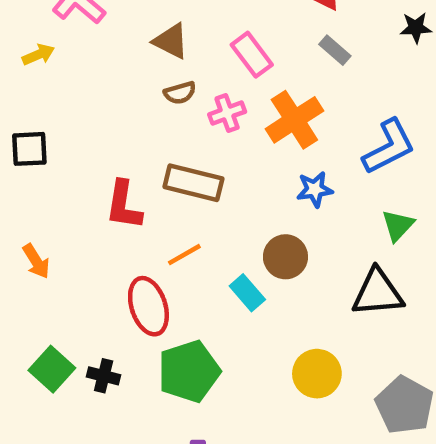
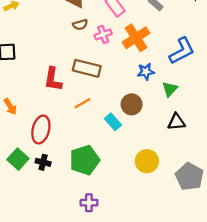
green triangle: (398, 225) -> (170, 89), moved
black triangle: (378, 293) -> (176, 122), size x0.7
red ellipse: (148, 306) -> (41, 130), moved, turned 32

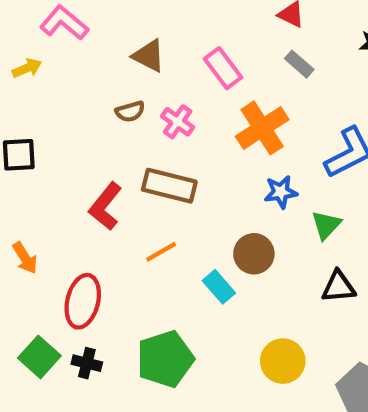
brown semicircle: (80, 25) -> (130, 111), moved
pink cross: (103, 34) -> (178, 122), moved, turned -35
red L-shape: (53, 79) -> (105, 206), turned 30

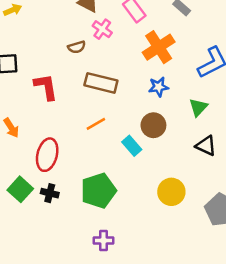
brown semicircle: (130, 111) -> (77, 47), moved
pink cross: (178, 122) -> (102, 29), moved
blue star: (281, 192) -> (159, 87), moved
red L-shape: (105, 206) -> (46, 87), moved, turned 132
black triangle: (338, 287) -> (206, 146), turned 30

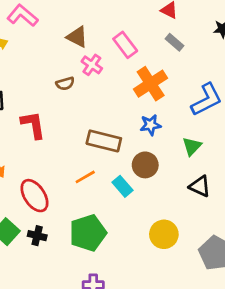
brown rectangle: (101, 83) -> (104, 141), moved
orange line: (96, 124) -> (85, 177), moved
red ellipse: (47, 155) -> (34, 196), turned -48

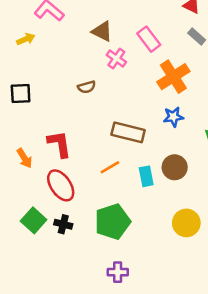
brown semicircle: (65, 84) -> (87, 87), moved
red L-shape: (33, 125) -> (59, 144), moved
brown circle: (145, 165) -> (175, 167), moved
cyan rectangle: (123, 186) -> (146, 176), turned 30

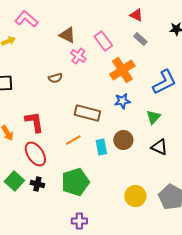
yellow circle: (186, 223) -> (135, 196), moved

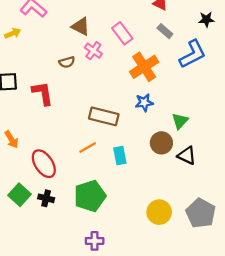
brown semicircle: (55, 78) -> (67, 62), moved
blue L-shape: (164, 82) -> (193, 54), moved
red L-shape: (34, 122) -> (43, 93), moved
brown circle: (123, 140) -> (161, 143), moved

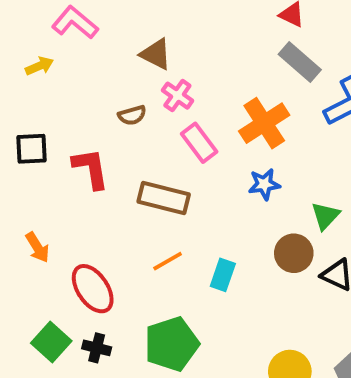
gray rectangle: (165, 31) -> (300, 62), size x1.5
pink rectangle: (122, 33) -> (199, 143), moved
brown rectangle: (104, 116) -> (164, 198), moved
cyan rectangle: (120, 156) -> (223, 275), turned 30

